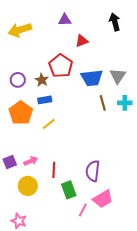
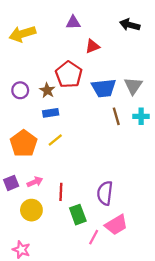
black arrow: (115, 22) -> (130, 25), turned -60
orange pentagon: (21, 113) -> (24, 143), moved

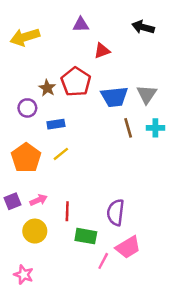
purple circle: (20, 90) -> (27, 108), moved
brown star: (47, 90) -> (47, 88), moved
green rectangle: (78, 215) -> (86, 236), turned -60

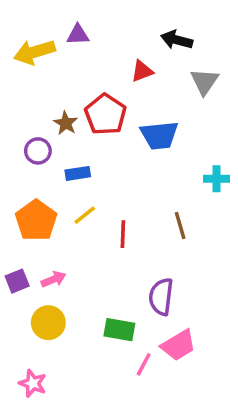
purple triangle: (81, 25) -> (78, 35), moved
black arrow: (143, 27) -> (177, 40), moved
gray triangle: (147, 94) -> (204, 82), moved
brown line: (128, 128) -> (180, 226), moved
red line: (67, 211) -> (123, 234), moved

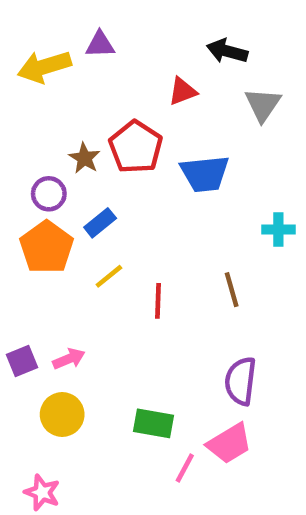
blue rectangle: (78, 173) -> (100, 223), turned -30
orange pentagon: (36, 220) -> (47, 247), moved
purple semicircle: (161, 297) -> (241, 381), moved

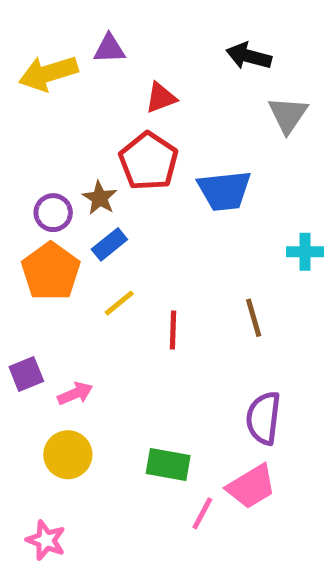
red triangle: (183, 91) -> (161, 98), moved
brown star: (84, 158) -> (100, 198), moved
purple square: (22, 361) -> (26, 374), moved

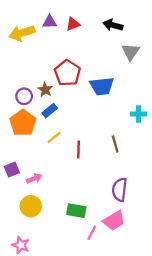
red triangle: (161, 98) -> (73, 24), moved

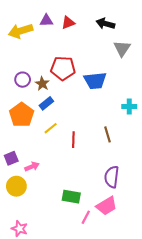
red pentagon: (67, 73) -> (63, 68), turned -30
purple circle: (24, 96) -> (23, 80), moved
yellow circle: (31, 206) -> (16, 186), moved

